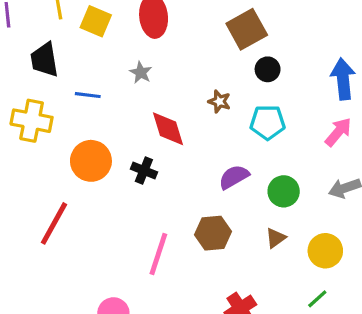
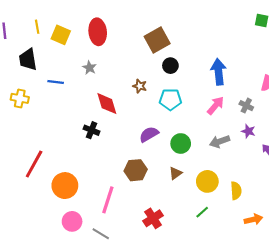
yellow cross: (32, 121) -> (20, 98), size x0.7
orange circle: (91, 161) -> (65, 186), moved
pink line: (158, 254) -> (108, 200), moved

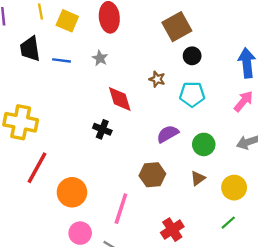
blue line: (56, 82) -> (61, 60), moved
yellow cross: (20, 98) -> (21, 122), moved, size x1.6

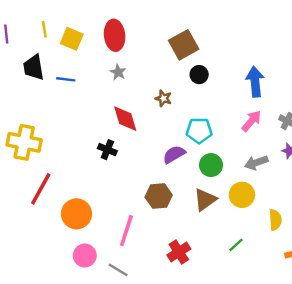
gray star: (100, 58) -> (118, 72), moved
cyan pentagon: (192, 94) -> (199, 131), moved
brown triangle: (198, 178) -> (205, 200), size x1.5
yellow circle: (234, 188) -> (242, 195), moved

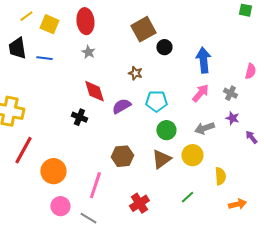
yellow line: (44, 29) -> (26, 16), turned 64
black circle: (199, 75) -> (164, 47), moved
brown star: (163, 98) -> (135, 73), moved
purple semicircle: (174, 154) -> (121, 106), moved

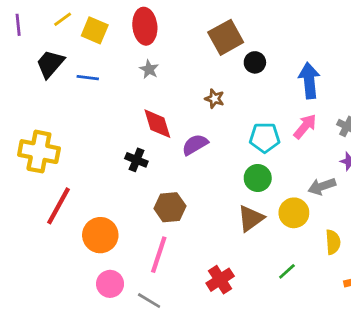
black trapezoid: (17, 48) -> (50, 64), turned 50
cyan pentagon: (156, 101) -> (265, 138), moved
gray arrow: (204, 128) -> (322, 186), moved
brown hexagon: (122, 156) -> (170, 207), moved

